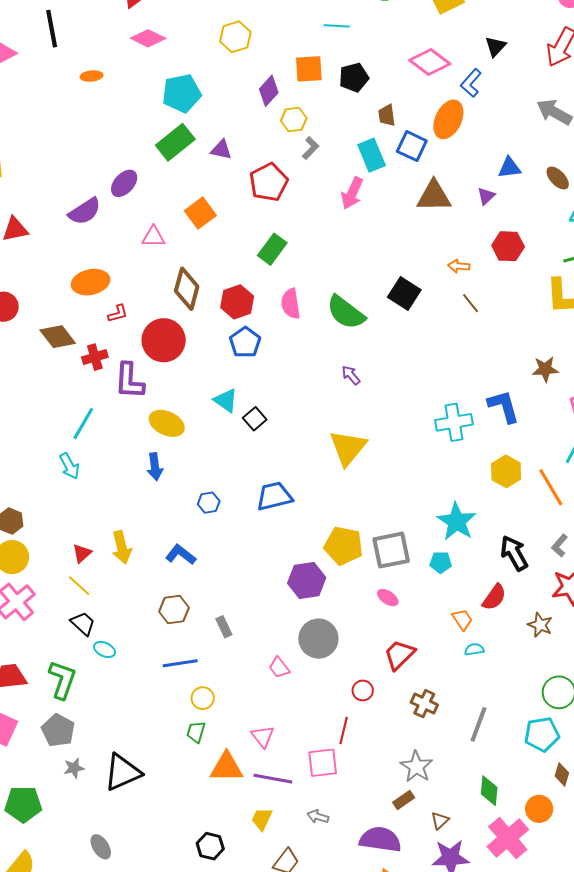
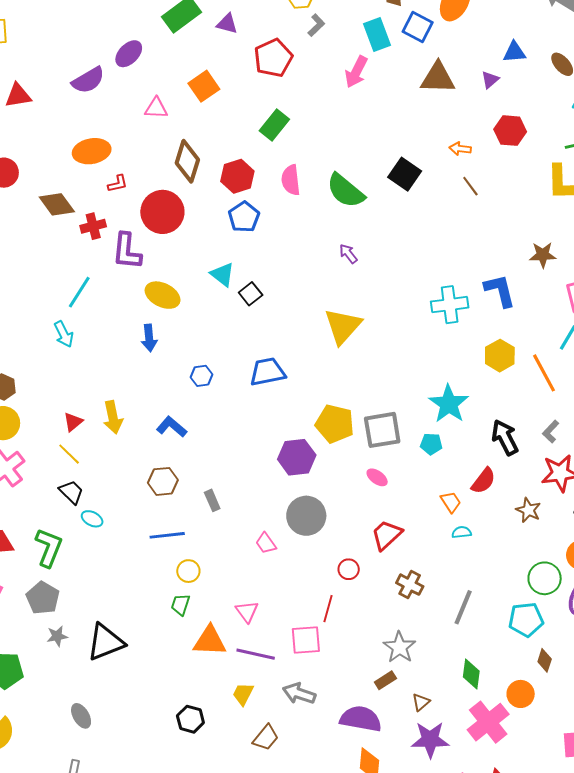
gray arrow: (318, 816) -> (299, 694), size x1.5

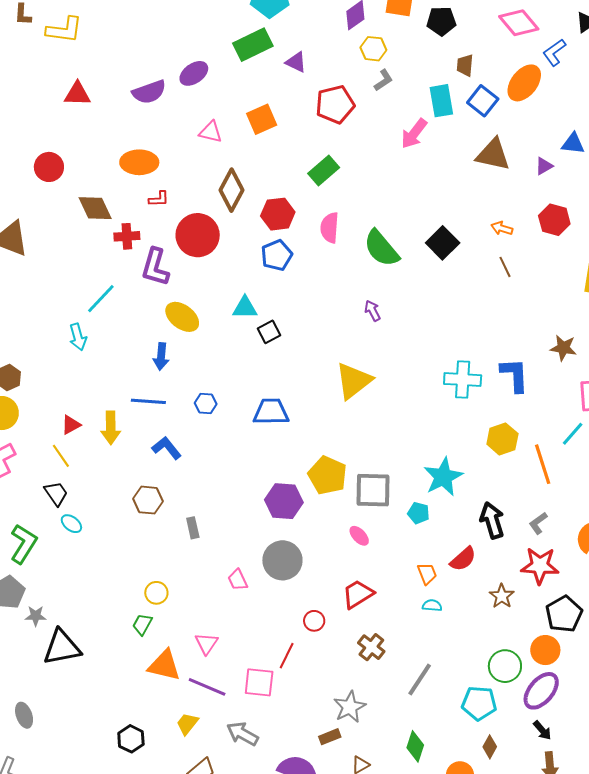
cyan triangle: (222, 274) -> (245, 308), turned -48
blue line: (167, 535) -> (148, 401), moved
gray star: (57, 636) -> (36, 616), moved

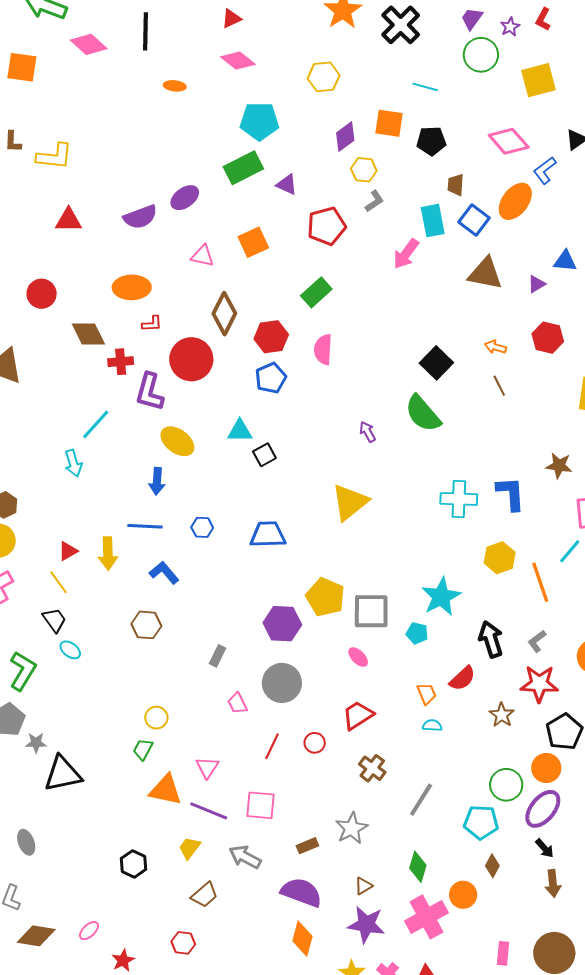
green semicircle: (381, 248) -> (423, 414), moved
gray rectangle: (193, 528) -> (217, 656), moved, turned 40
red line: (287, 656) -> (272, 746), moved
brown rectangle: (330, 737) -> (307, 846), moved

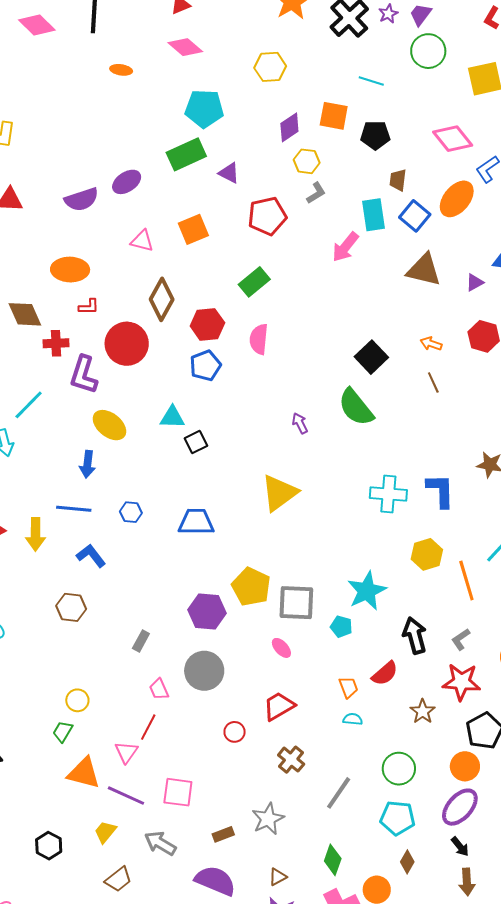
purple star: (510, 27) -> (388, 14), moved
red line: (272, 746) -> (148, 727), moved
green circle: (506, 785) -> (399, 769), moved

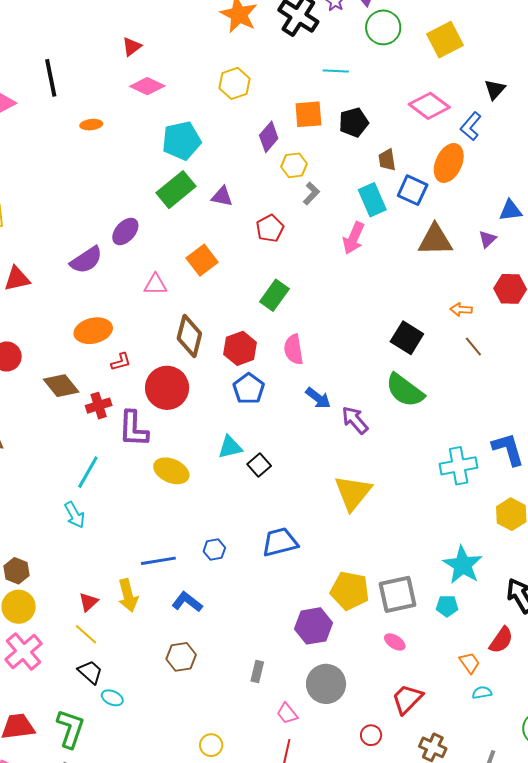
red pentagon: (267, 216) -> (270, 228), size x0.7
purple arrow: (300, 423) -> (355, 420), size x1.4
blue arrow: (87, 464) -> (318, 398), moved, turned -44

